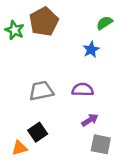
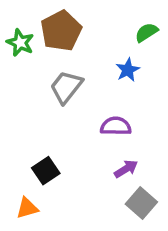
gray trapezoid: (41, 91) -> (66, 87), moved, turned -40
black square: (38, 132) -> (46, 171), moved
gray square: (101, 144) -> (141, 203), turned 30

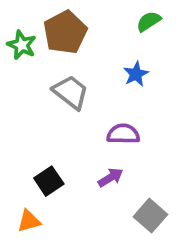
green semicircle: (146, 32) -> (149, 21), moved
gray trapezoid: (66, 87) -> (71, 92), turned 90
purple arrow: (126, 169) -> (111, 177), moved

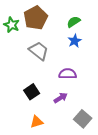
green semicircle: (149, 21) -> (74, 22), moved
black square: (49, 181) -> (32, 92), moved
orange triangle: (29, 221) -> (37, 122), moved

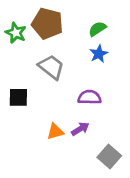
brown pentagon: (36, 18) -> (47, 24), turned -30
black square: (32, 92) -> (18, 97), moved, turned 35
orange triangle: (37, 122) -> (55, 132), moved

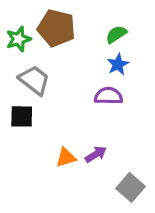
green star: (16, 33) -> (19, 39), turned 30
gray trapezoid: (51, 67) -> (34, 80), moved
purple semicircle: (89, 97) -> (108, 96), moved

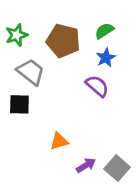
brown pentagon: (56, 28) -> (63, 41), moved
purple semicircle: (108, 96) -> (97, 86), turned 40
purple arrow: (96, 154) -> (86, 165), moved

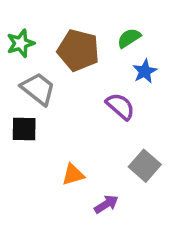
blue star: (106, 58) -> (145, 71), moved
gray square: (117, 168) -> (145, 166), moved

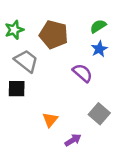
green semicircle: (129, 38) -> (98, 26), moved
orange triangle: (73, 174) -> (50, 120), turned -35

